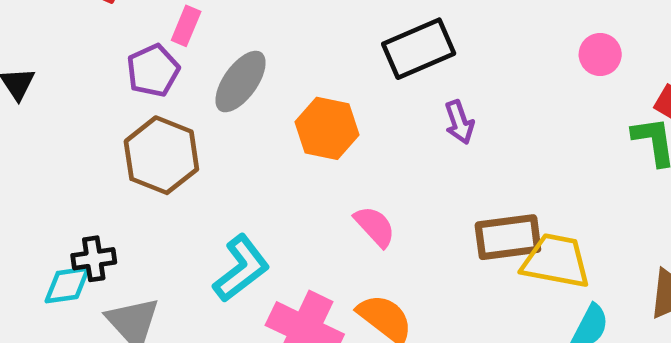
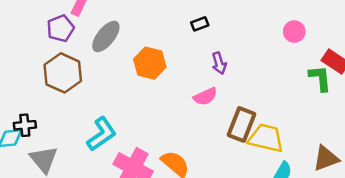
black rectangle: (419, 49) -> (200, 24), size x0.5
pink semicircle: (375, 226) -> (205, 96), moved, turned 105
brown rectangle: (508, 237) -> (241, 124), turned -64

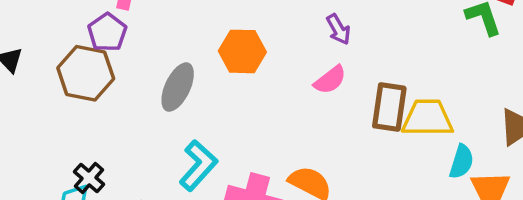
gray ellipse: (106, 36) -> (178, 87), moved
brown hexagon: (63, 73) -> (86, 73), moved
black cross: (25, 125) -> (89, 178), turned -30

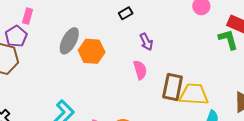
pink semicircle: (330, 80) -> (140, 70), turned -72
gray ellipse: (178, 87) -> (69, 41), moved

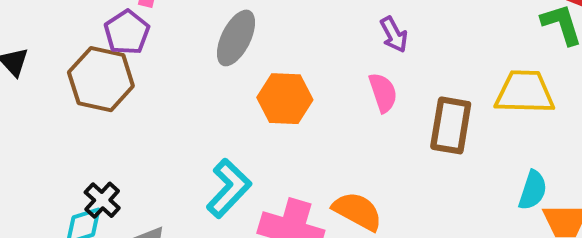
orange hexagon: (92, 51) -> (285, 99), moved
yellow trapezoid: (194, 94) -> (525, 92), moved

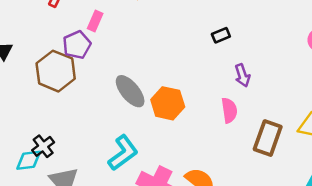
gray ellipse: (236, 38) -> (130, 91), moved, turned -76

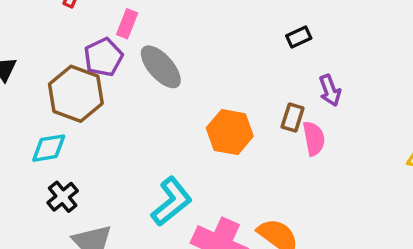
gray ellipse: (130, 91) -> (161, 67), moved
brown rectangle: (268, 138) -> (293, 118), moved, size x0.6
cyan diamond: (29, 160) -> (49, 148), moved

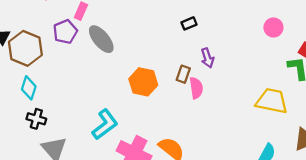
brown hexagon: (76, 94) -> (25, 48), moved
cyan diamond: (49, 148) -> (29, 88), turned -65
black cross: (63, 197) -> (36, 119), turned -36

